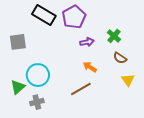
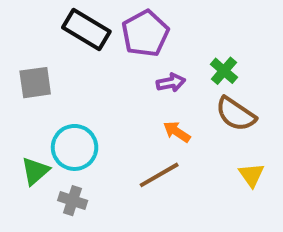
brown semicircle: (120, 58) -> (236, 114), size x1.5
yellow triangle: (128, 80) -> (251, 175), moved
gray cross: (37, 102) -> (73, 201), turned 32

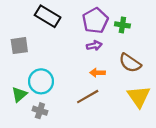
purple pentagon: (145, 33) -> (95, 21), moved
green cross: (224, 71) -> (122, 25), moved, turned -32
orange arrow: (177, 132) -> (97, 73), turned -32
yellow triangle: (251, 175) -> (139, 97), size x1.6

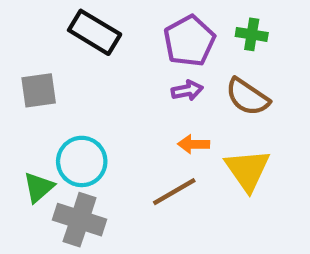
green cross: (122, 25) -> (252, 34), moved
brown semicircle: (130, 63) -> (247, 97), moved
yellow triangle: (139, 97) -> (247, 170), moved
gray cross: (40, 111) -> (80, 220), size x1.6

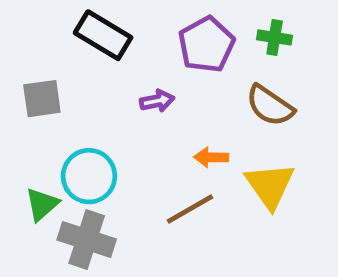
purple arrow: (187, 90) -> (157, 101), moved

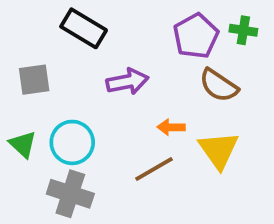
green cross: (275, 37) -> (243, 30), moved
purple pentagon: (206, 45) -> (196, 36), moved
purple arrow: (157, 101) -> (127, 82), size x1.5
green triangle: (42, 204) -> (23, 144), moved, turned -36

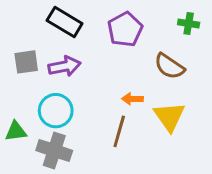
purple pentagon: (196, 36) -> (125, 29), moved
purple arrow: (127, 82) -> (65, 66), moved
green triangle: (23, 144) -> (16, 131), moved, turned -50
brown line: (154, 169) -> (119, 131), turned -44

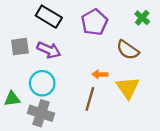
green cross: (189, 23) -> (142, 18), turned 32
purple arrow: (65, 66) -> (49, 50), turned 35

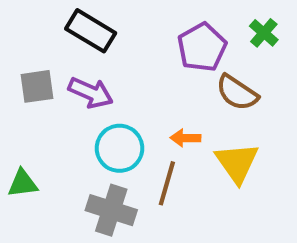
purple pentagon: (94, 22) -> (202, 47), moved
cyan circle: (42, 83) -> (119, 148), moved
gray cross: (41, 113) -> (111, 210), moved

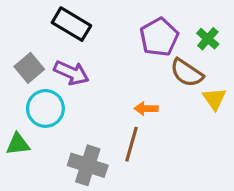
green cross: (264, 33) -> (208, 39), moved
gray square: (37, 86) -> (29, 68), turned -32
cyan circle: (119, 148) -> (45, 108), moved
yellow triangle: (237, 163) -> (214, 99), moved, size x0.7

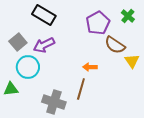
green cross: (208, 39) -> (128, 16), moved
purple arrow: (71, 73) -> (44, 45), turned 130

